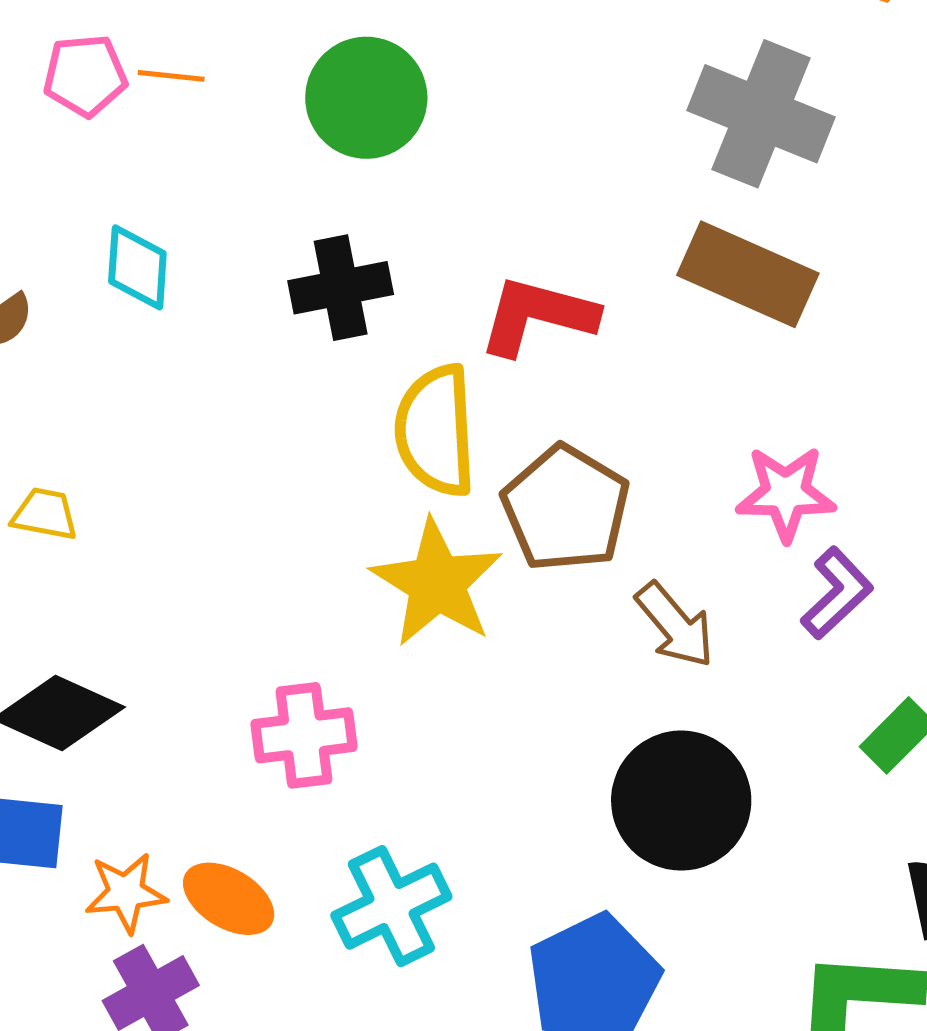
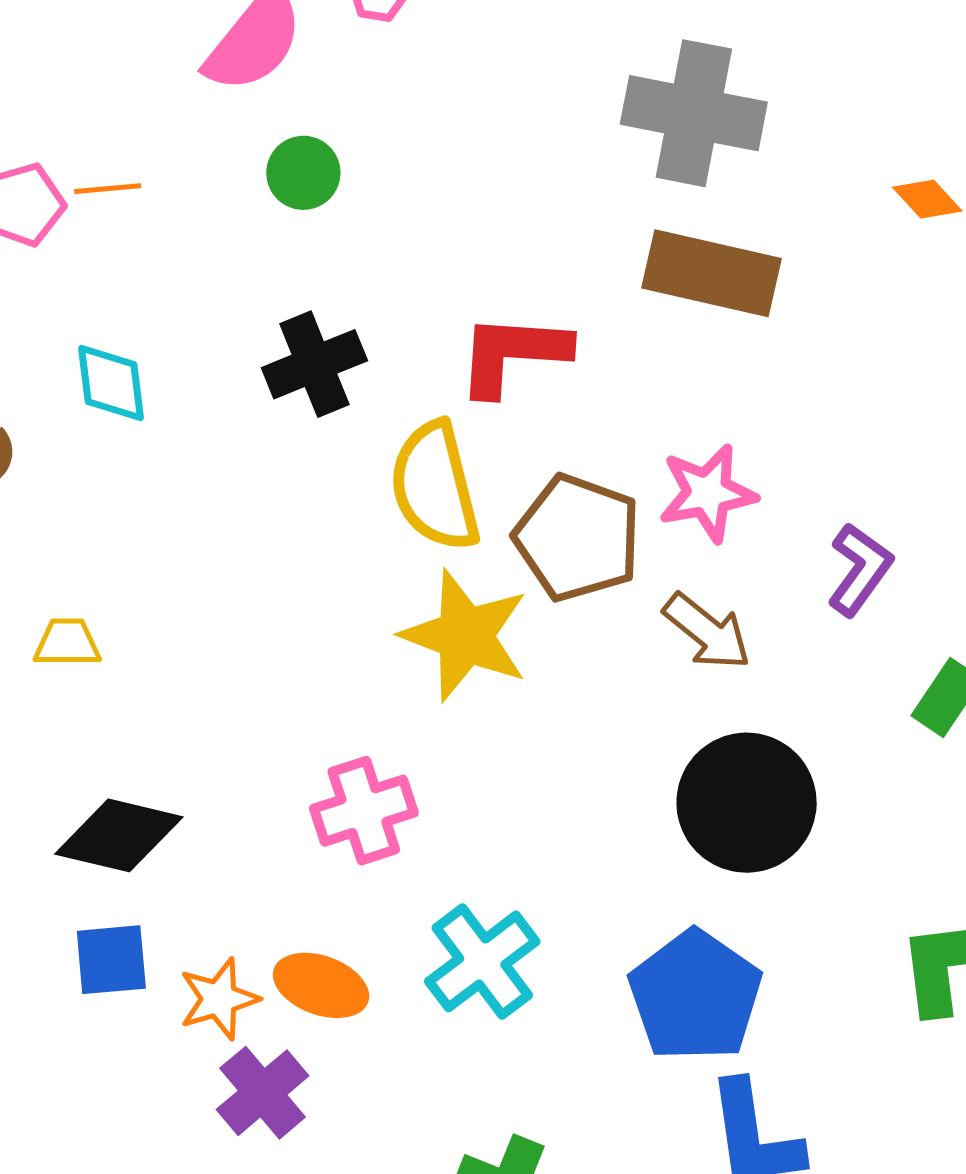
green circle: (366, 98) -> (303, 173), size x0.6
pink star: (786, 493) -> (708, 493), moved

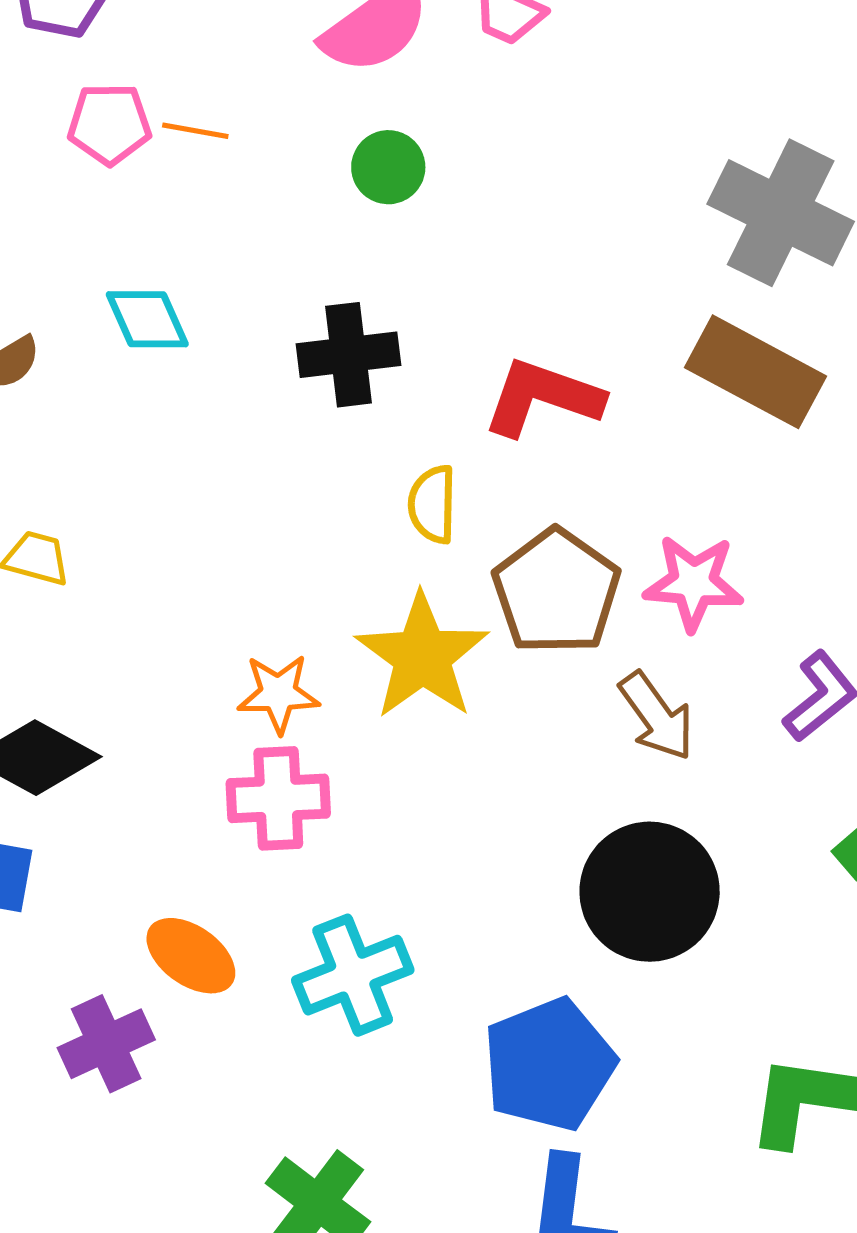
cyan diamond: (111, 383) -> (147, 319), turned -32
yellow semicircle: (435, 486) -> (432, 504), size x0.6
orange star: (219, 999) -> (278, 694), moved

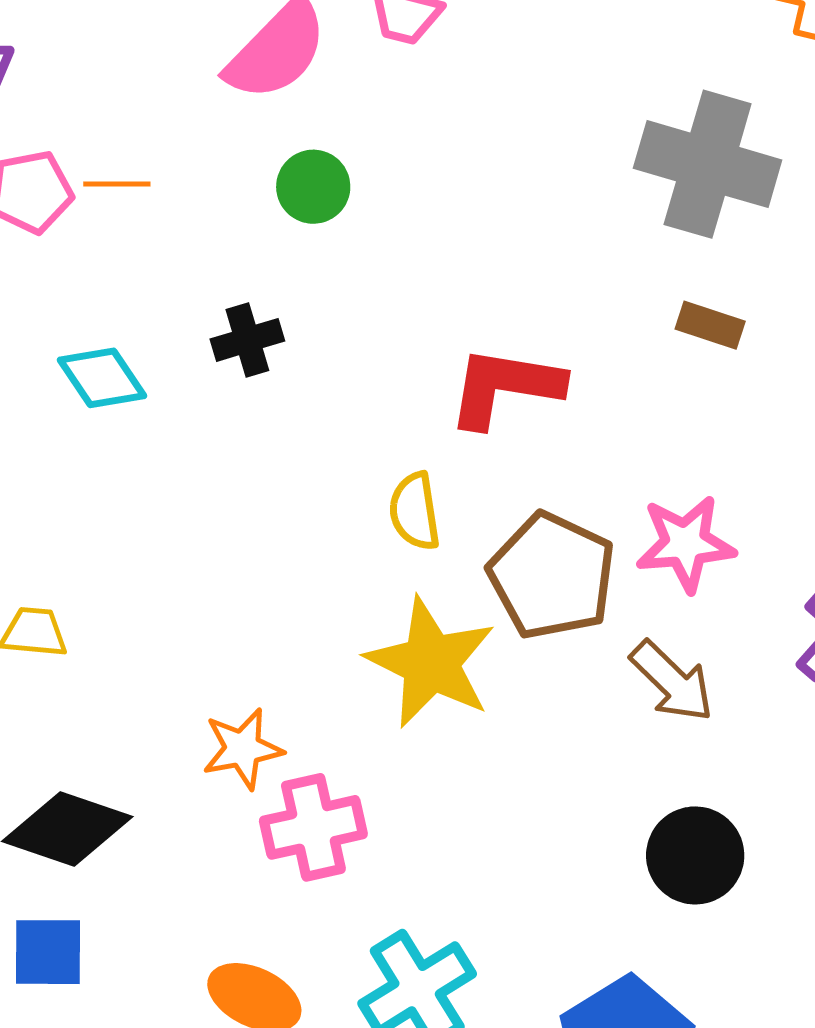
black cross: (348, 355) -> (247, 340), moved, size x0.7
brown rectangle: (756, 372) -> (710, 325), size x0.5
orange star: (278, 694) -> (243, 749), moved
black circle: (650, 892) -> (695, 855), size x0.7

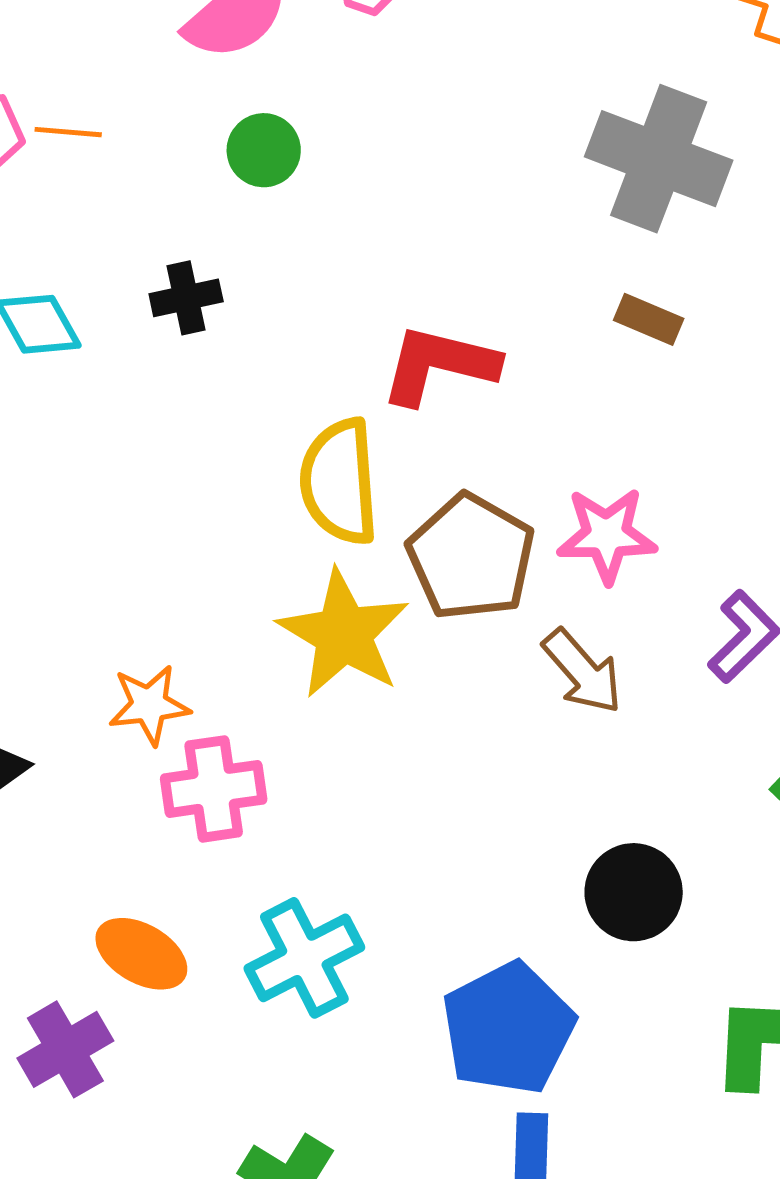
yellow semicircle: (415, 511) -> (339, 482), size x1.6
black circle: (695, 855) -> (634, 892), moved

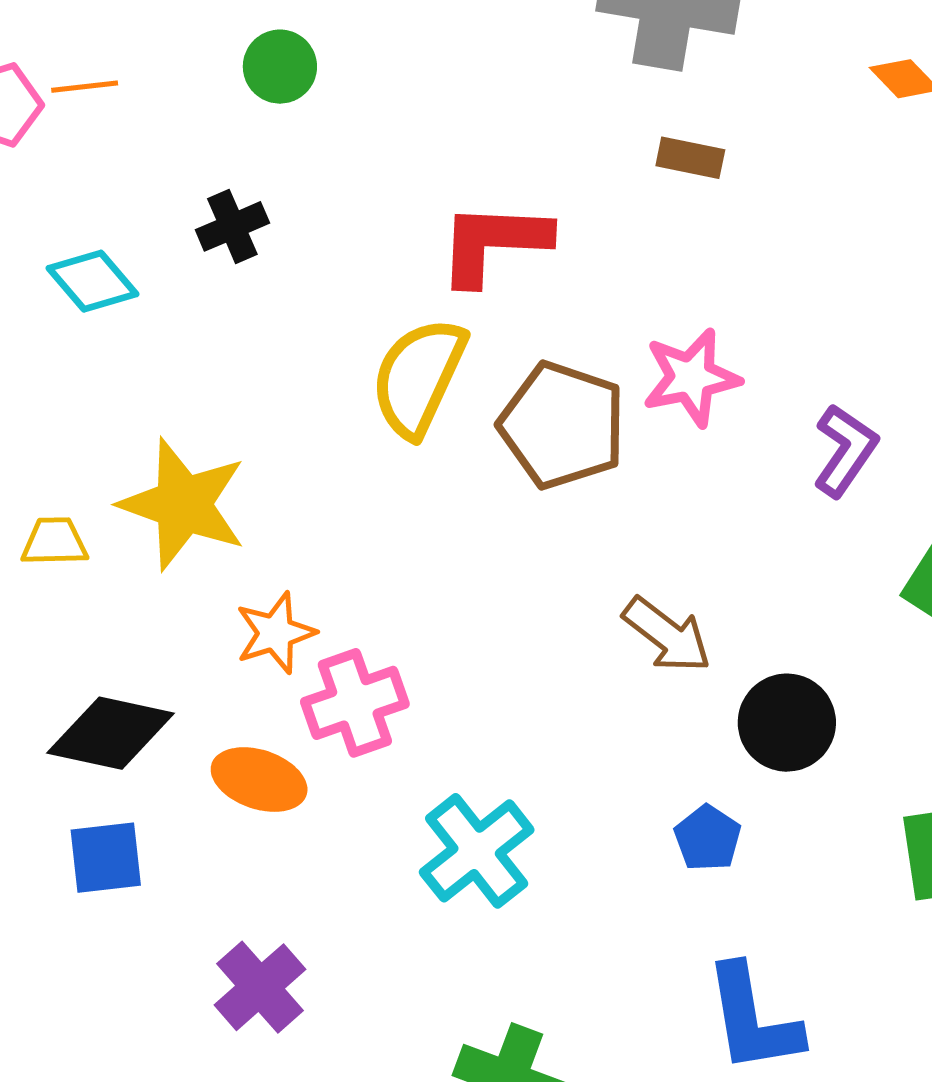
yellow semicircle: (339, 482) -> (418, 377), turned 40
yellow star: (344, 634) -> (183, 504), moved
brown arrow: (582, 671) -> (667, 635), moved
orange ellipse: (141, 954) -> (259, 780), moved
blue pentagon: (508, 1028) -> (708, 838), moved, size x0.5

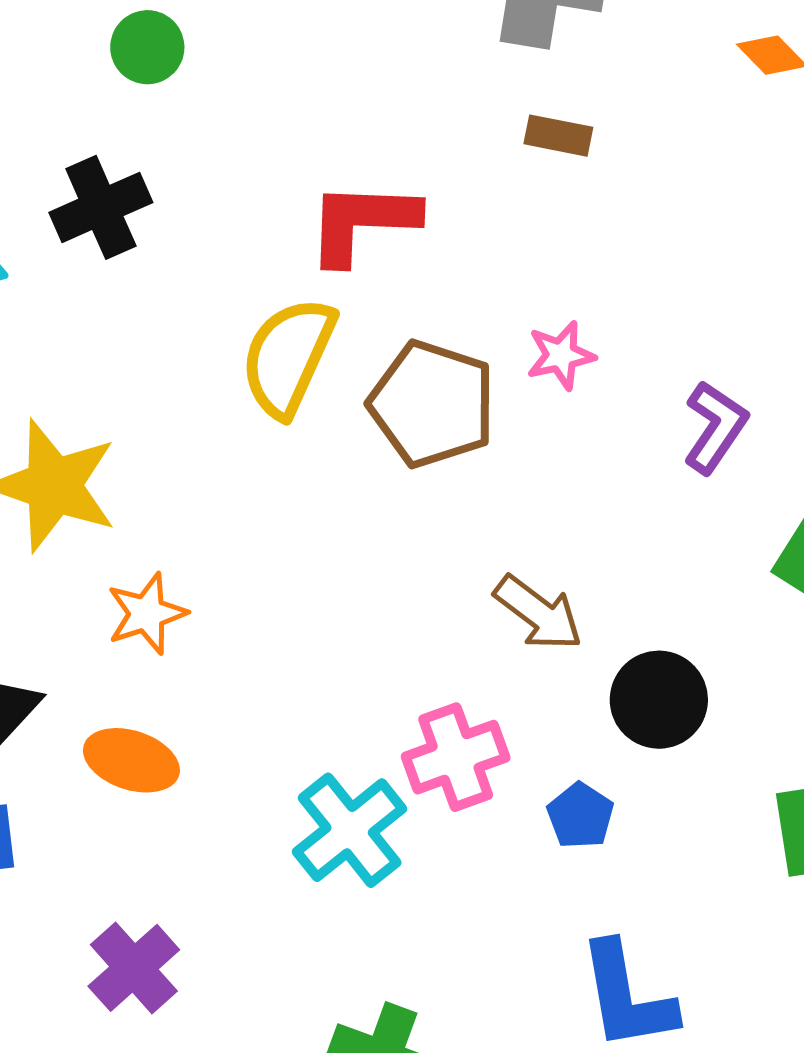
black cross: (232, 226) -> (101, 207), size x1.4
pink star: (691, 378) -> (561, 355), size x0.7
pink cross: (355, 703) -> (456, 757), moved

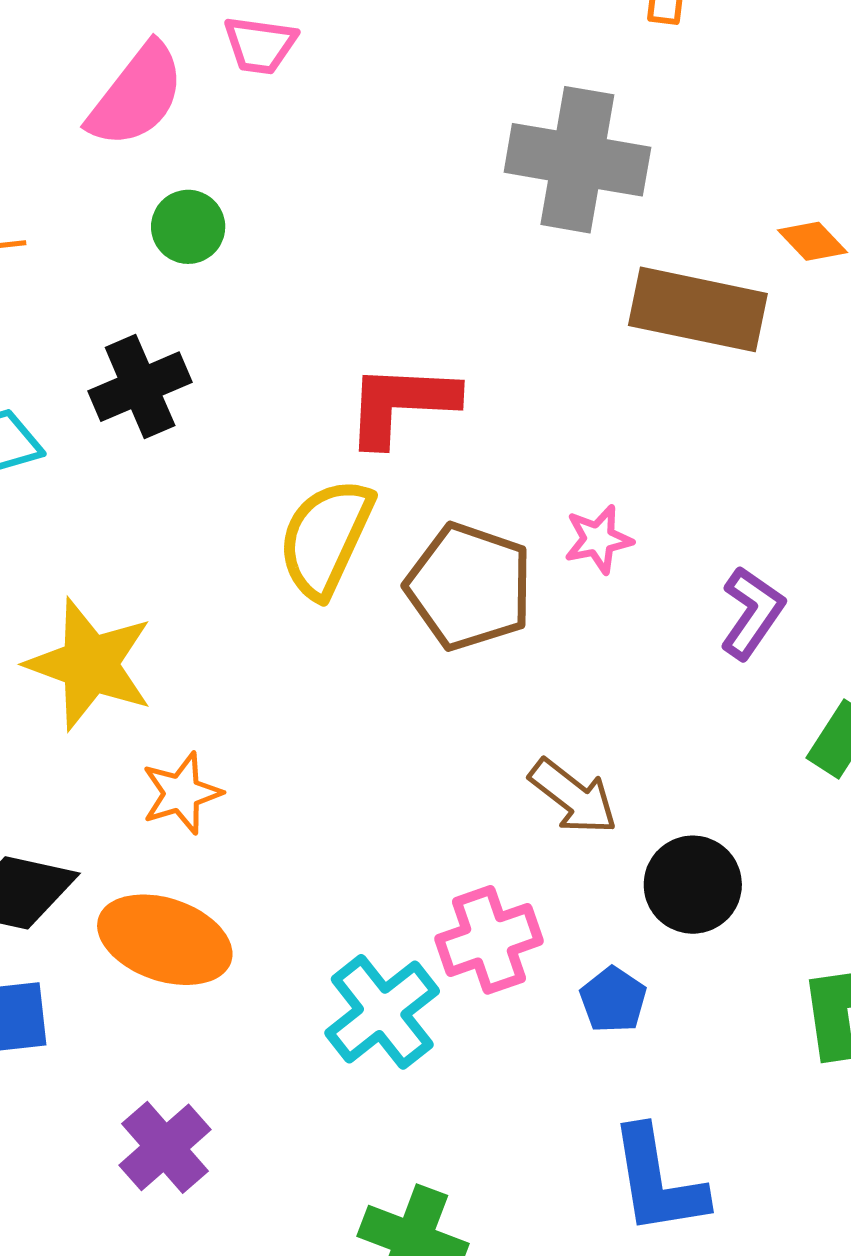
brown rectangle: (558, 136) -> (698, 309), moved, size x2.0
orange ellipse: (131, 760) -> (165, 940), size x1.4

